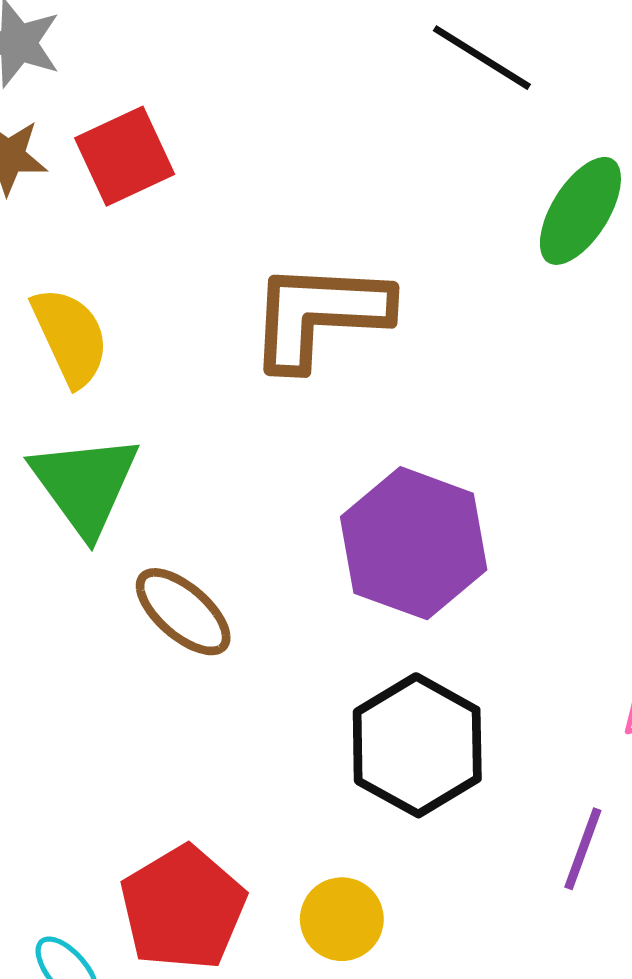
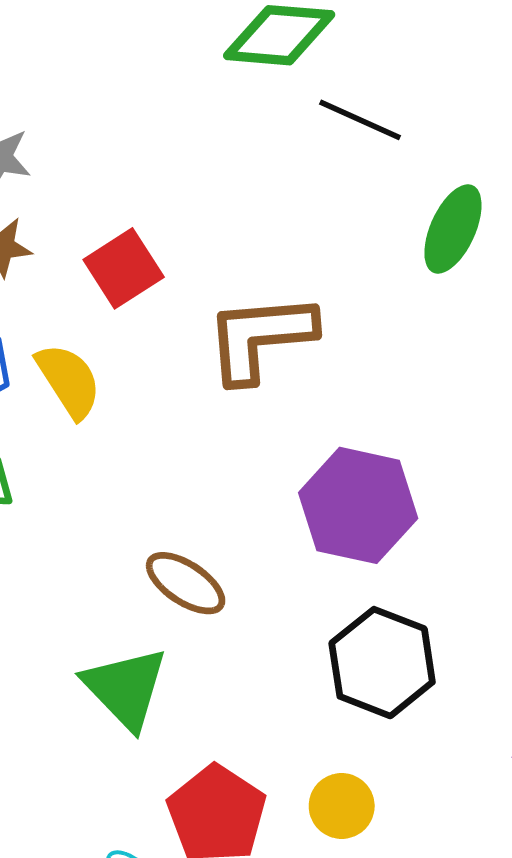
red square: (125, 156) -> (124, 268), moved
green triangle: (85, 484) -> (125, 688), moved

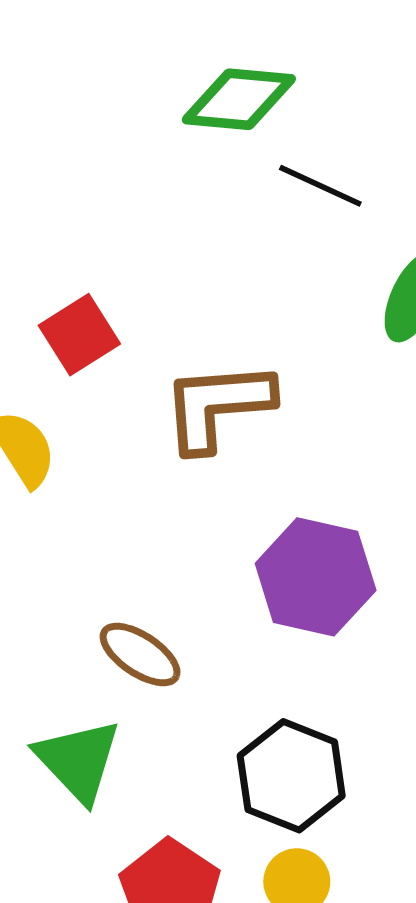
black hexagon: (382, 663) -> (291, 776), moved

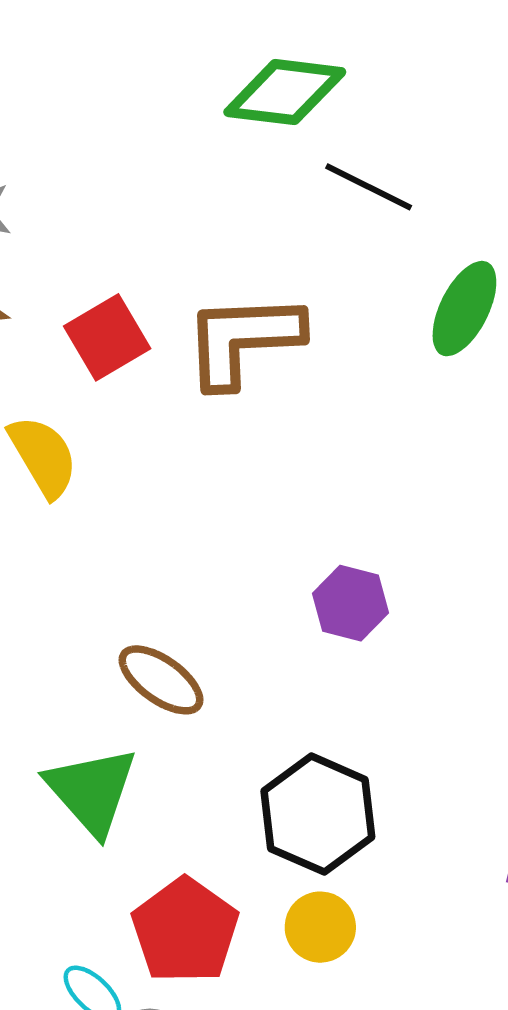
brown L-shape: (218, 406) -> (243, 340), moved
purple hexagon: (316, 577) -> (350, 603), size x0.6

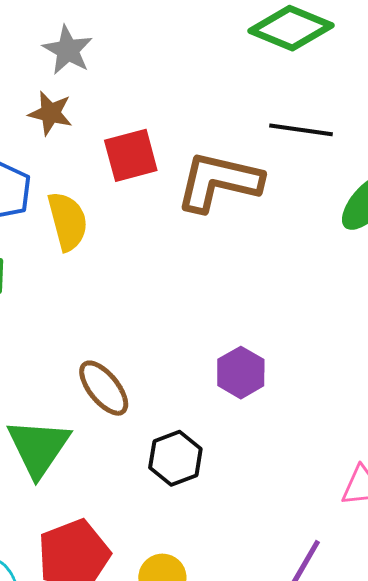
black line: (369, 187) -> (301, 130), moved, turned -34
black hexagon: (318, 814) -> (175, 458), moved, size x0.7

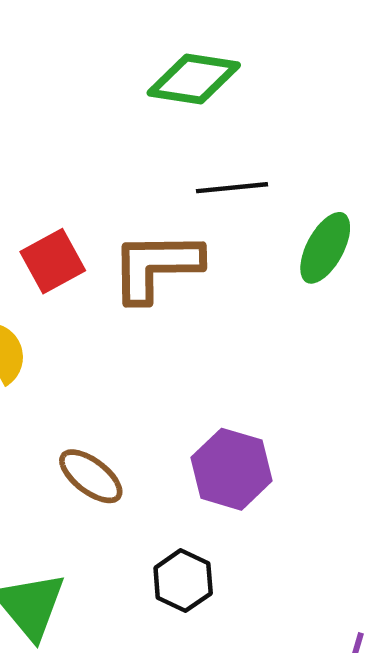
purple hexagon: (241, 373) -> (231, 469), size x1.4
brown ellipse: (104, 388) -> (91, 476), moved

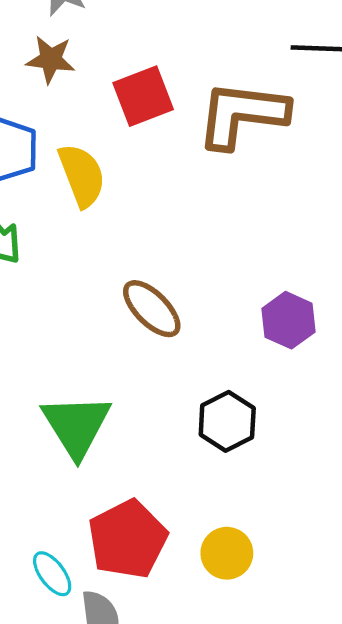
purple hexagon: (231, 469) -> (288, 320), size x0.7

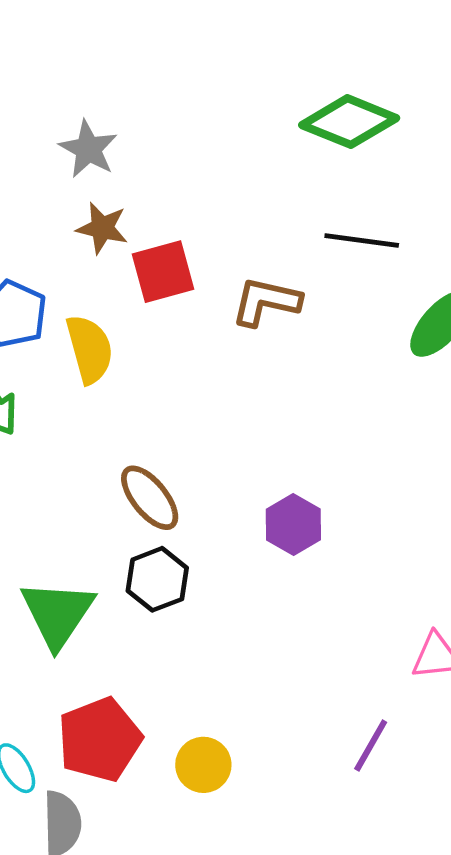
brown star: (51, 59) -> (102, 228), moved
brown L-shape: (242, 115) -> (266, 302), size x0.7
black hexagon: (227, 421) -> (157, 579), moved

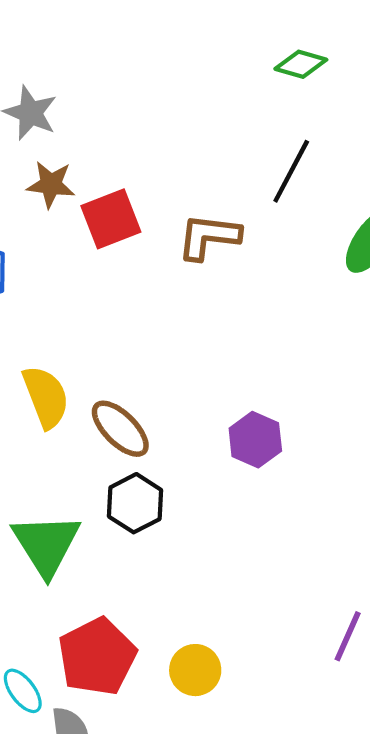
green diamond: (349, 122) -> (301, 64), moved, size x0.6
black line: (362, 241) -> (291, 171), turned -64
yellow semicircle: (90, 349) -> (46, 397), moved

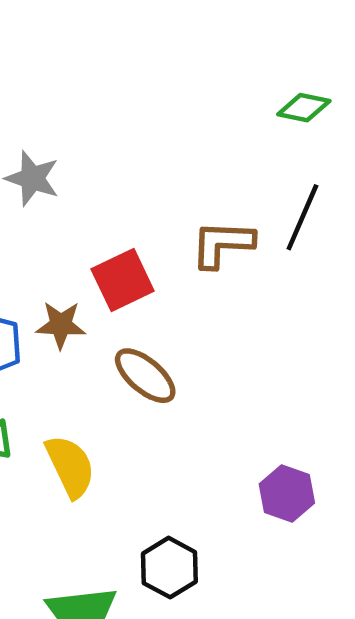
brown star: (51, 184) -> (61, 325), moved
brown L-shape: (209, 237) -> (222, 244), moved
brown ellipse: (120, 429) -> (145, 376), moved

